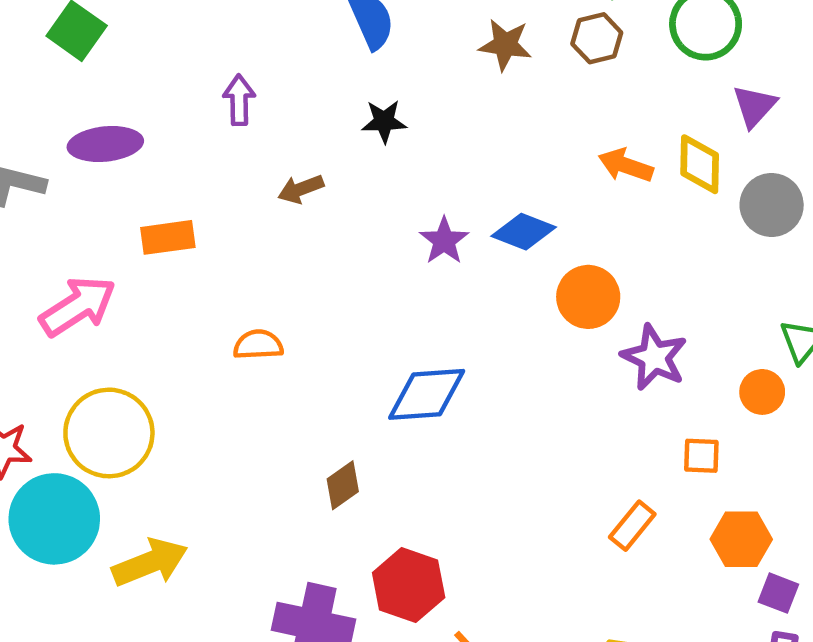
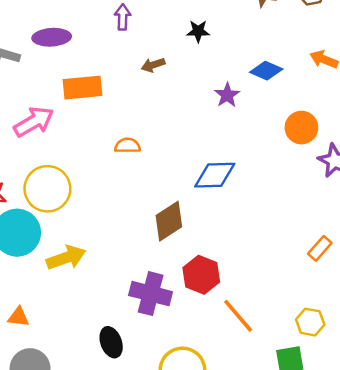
blue diamond: (524, 232) -> (266, 71), moved
orange rectangle: (168, 237) -> (82, 88), size x1.4
brown diamond: (343, 485) -> (169, 221), size x1.6

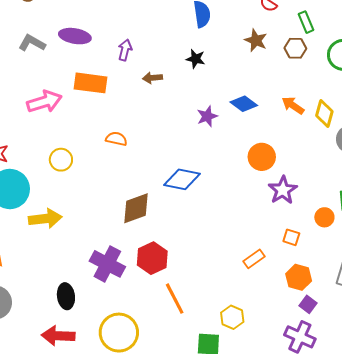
purple arrow: (123, 17) -> (125, 50), moved
yellow circle: (47, 189) -> (61, 160), moved, size x0.6

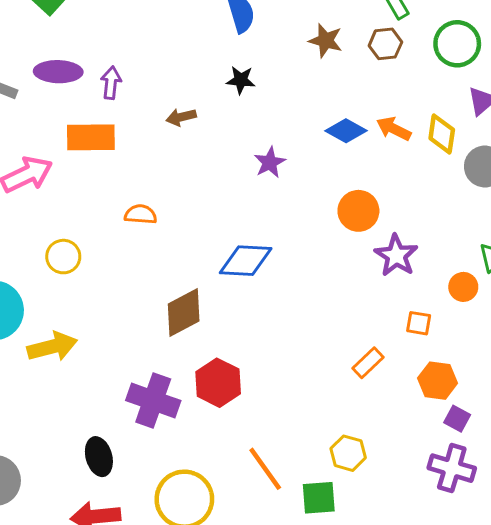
purple arrow: (125, 50) -> (111, 83), moved
blue diamond: (244, 104) -> (346, 131), moved
orange line: (175, 299) -> (265, 469), moved

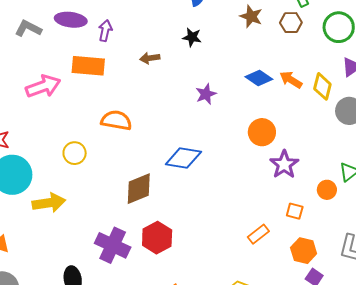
orange semicircle: (141, 214) -> (116, 120), size x1.4
yellow circle: (63, 257) -> (75, 153), moved

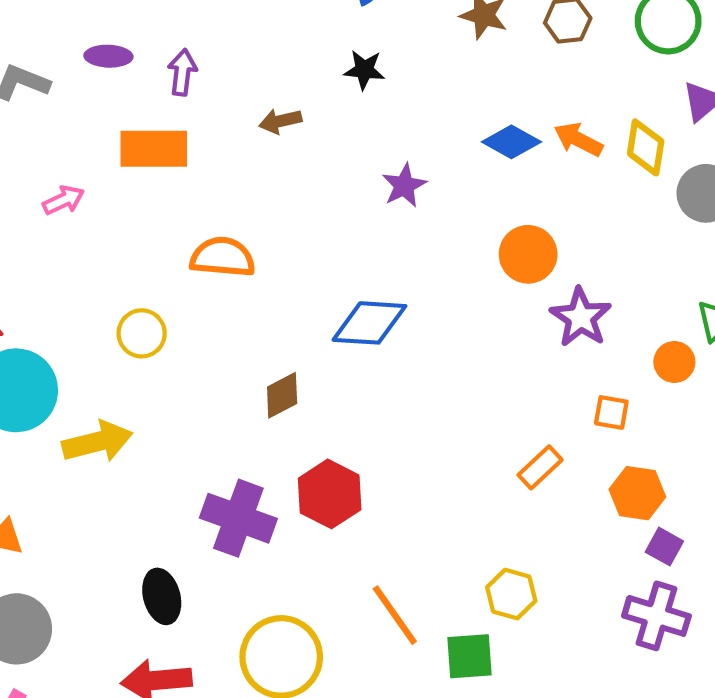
purple ellipse: (71, 20) -> (108, 56), size x0.7
pink arrow: (43, 86) -> (63, 200), size x0.6
brown diamond: (139, 189) -> (282, 395), size x0.7

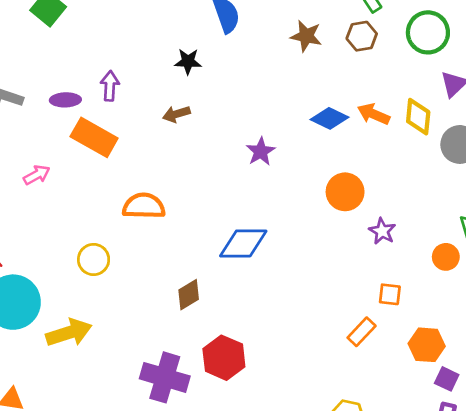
purple ellipse: (108, 56) -> (65, 100), moved
black star: (364, 70) -> (188, 62), moved
orange rectangle: (154, 149) -> (94, 137), turned 33
purple star: (581, 317) -> (382, 231), size x0.7
orange square: (611, 412) -> (390, 294), moved

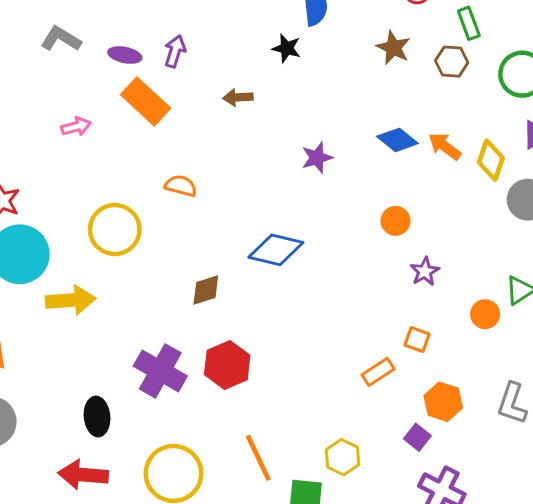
black star: (188, 62) -> (287, 48), moved
orange circle: (345, 192) -> (396, 221), size x0.7
orange semicircle: (144, 206) -> (181, 186), size x0.7
yellow circle: (94, 260) -> (115, 230), size x1.5
purple square: (447, 379) -> (417, 437), moved

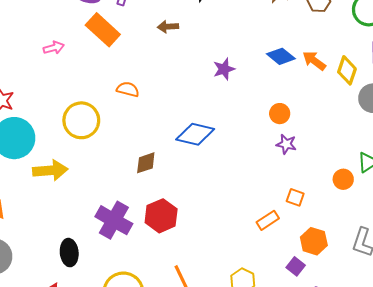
purple star: (425, 271) -> (286, 144), moved, turned -30

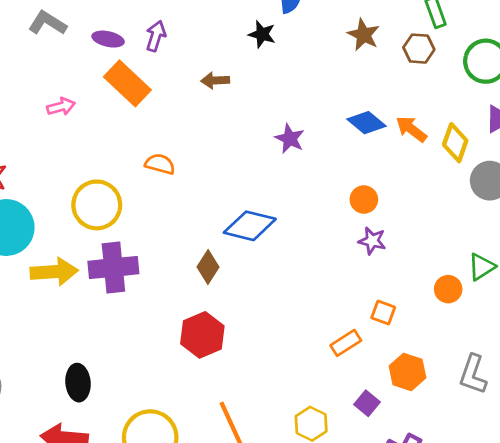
purple star: (224, 69) -> (290, 139), turned -30
brown diamond: (146, 163) -> (208, 267), moved, turned -40
purple cross: (114, 220) -> (113, 267), moved, turned -36
purple square: (296, 266) -> (367, 403), moved

